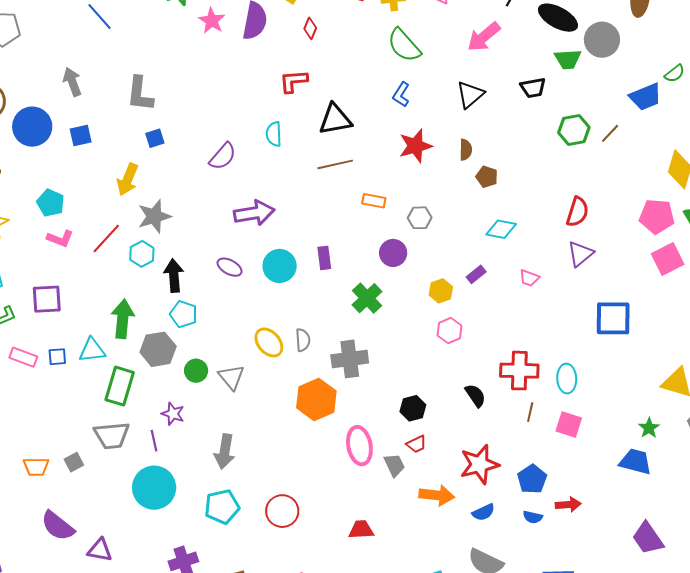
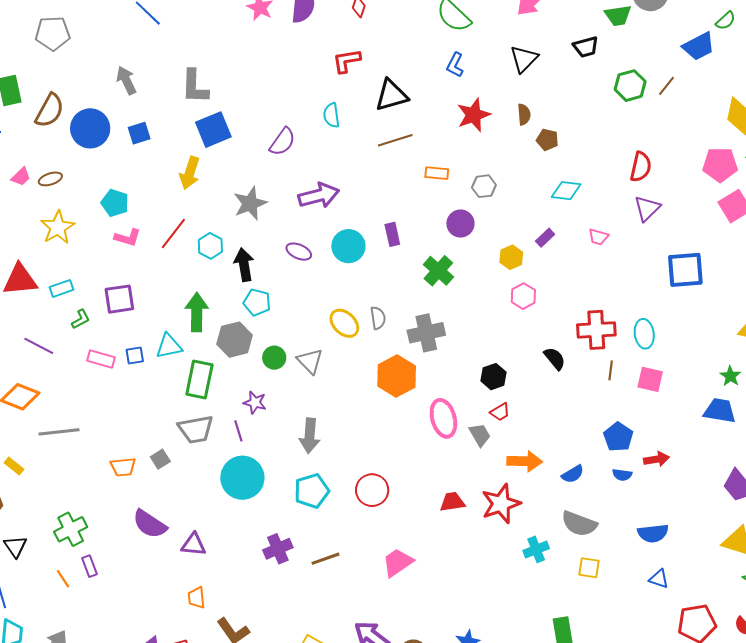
blue square: (155, 138) -> (213, 130), size x1.8
gray star: (154, 216) -> (250, 203), moved
red star: (479, 464) -> (501, 504), moved

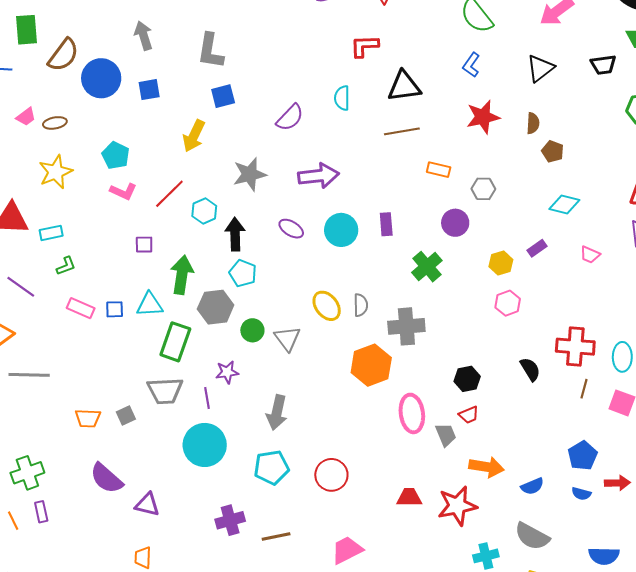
blue square: (213, 130) -> (223, 96), size x0.7
purple square: (119, 299) -> (144, 245), moved, size x0.6
purple star: (255, 402) -> (227, 372), turned -30

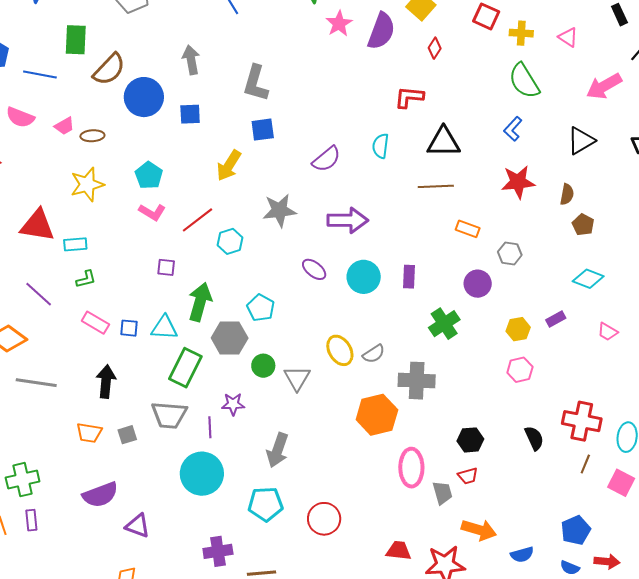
black arrow: (235, 234) -> (106, 382), moved
gray semicircle: (361, 305) -> (374, 354), turned 50
purple semicircle: (106, 478) -> (100, 495), turned -69

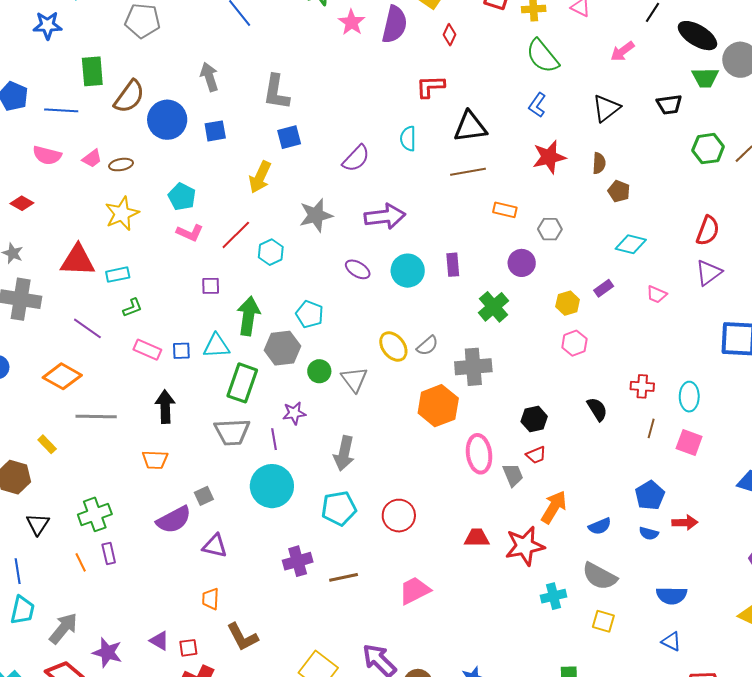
pink arrow: (604, 86) -> (622, 51), size x0.7
red cross: (582, 421) -> (642, 386), size x0.6
gray square: (127, 435) -> (204, 496), moved
orange arrow: (479, 530) -> (554, 507), turned -68

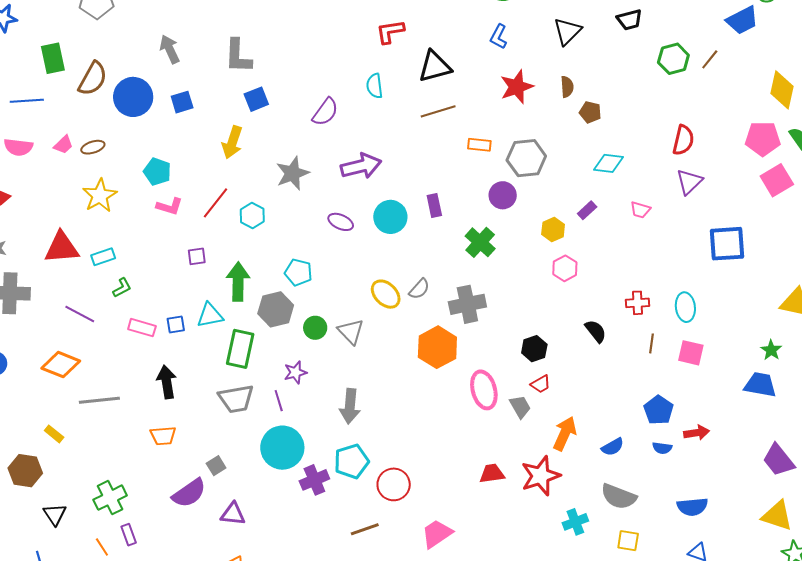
gray hexagon: (550, 229) -> (526, 158), size x1.6
red circle: (399, 516) -> (394, 484), moved
purple cross: (298, 561) -> (314, 480), moved

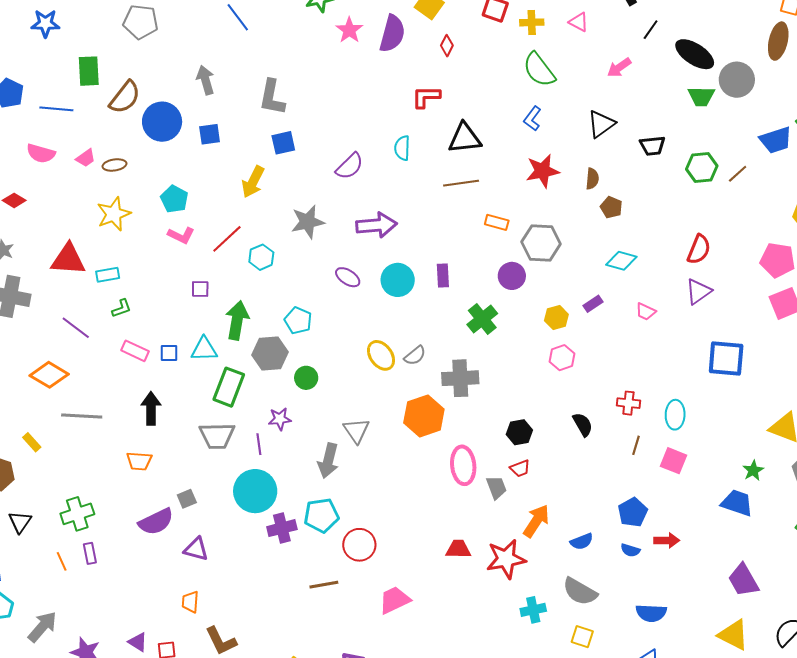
black trapezoid: (629, 20) -> (652, 146), moved
gray triangle: (351, 331) -> (356, 431), moved

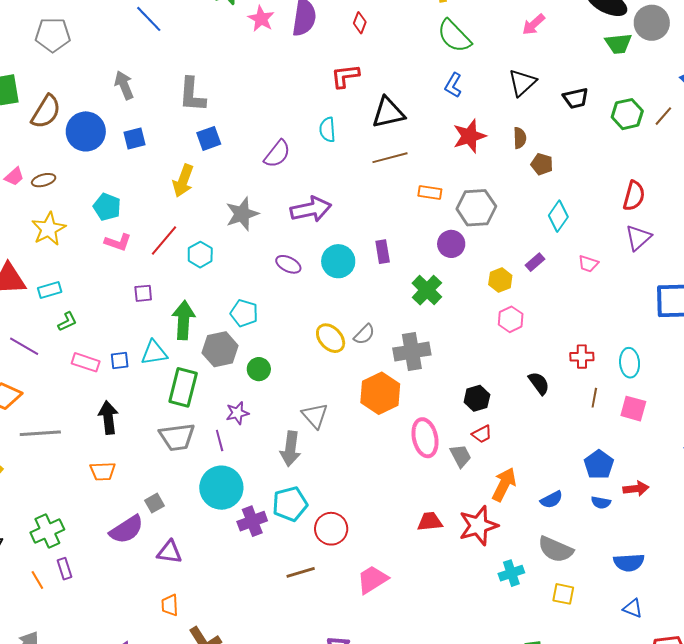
cyan diamond: (621, 261) -> (558, 216), turned -64

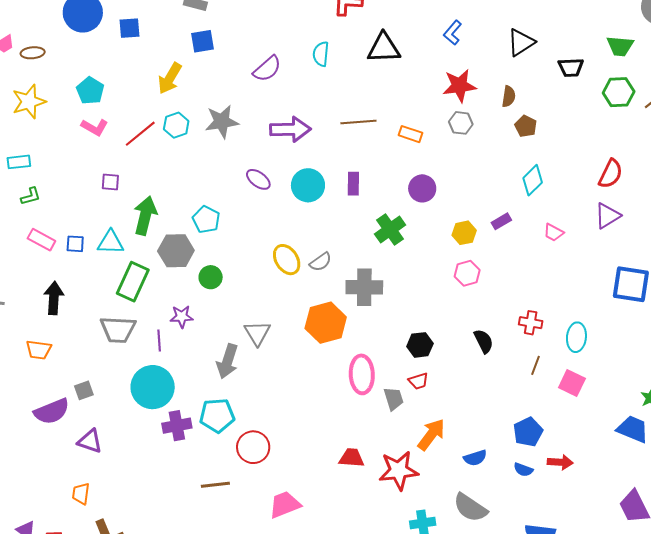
green trapezoid: (618, 44) -> (620, 46), moved
brown line: (390, 158) -> (358, 122), moved
gray hexagon: (476, 208) -> (461, 123), moved, size x0.6
cyan hexagon: (200, 255) -> (176, 125), moved

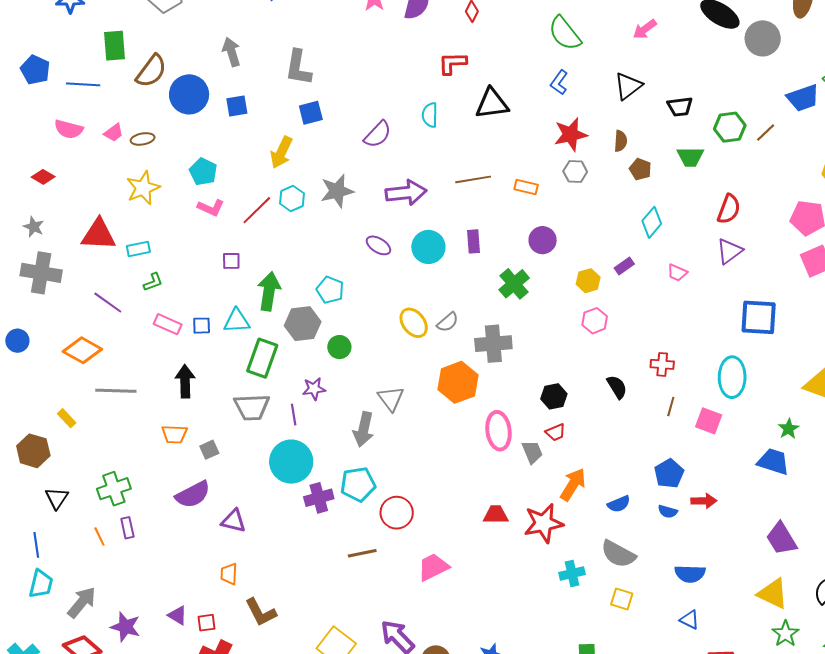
green trapezoid: (620, 46) -> (690, 157), moved
cyan ellipse: (576, 337) -> (732, 377), moved, size x1.4
gray square: (84, 390) -> (209, 450), moved

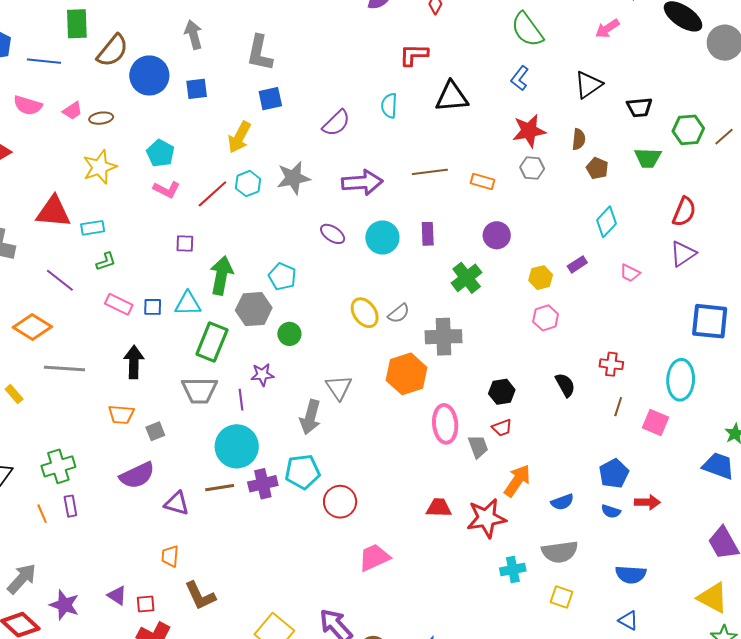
brown line: (362, 553) -> (220, 488), moved
gray semicircle: (618, 554) -> (560, 552), turned -39

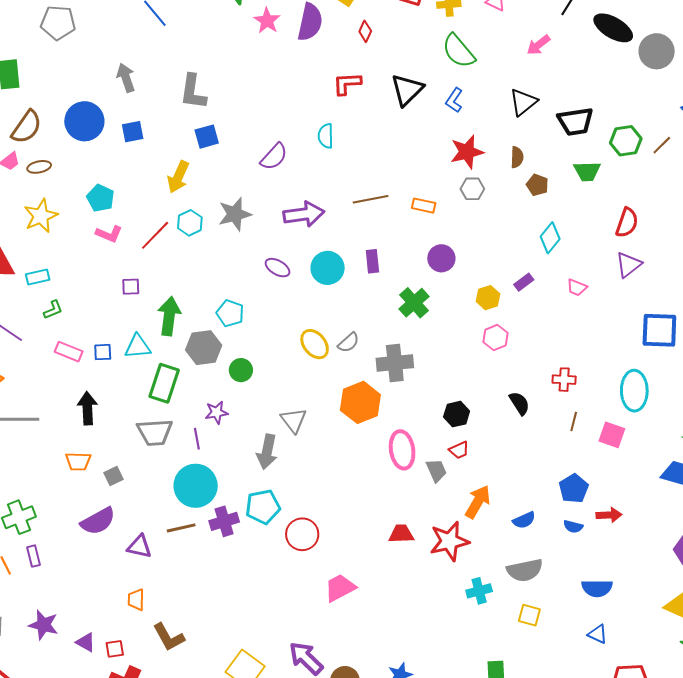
brown semicircle: (113, 51) -> (27, 127), moved
black triangle: (452, 97) -> (407, 90), moved, turned -36
black trapezoid: (639, 107) -> (575, 121), size x1.4
purple star: (64, 605) -> (43, 625), moved

